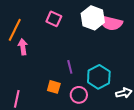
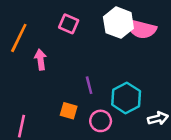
pink arrow: (23, 47) -> (41, 60), moved

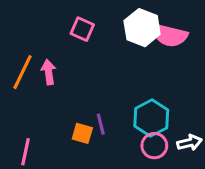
orange line: (19, 38) -> (22, 72), moved
purple line: (89, 85) -> (101, 124), moved
pink circle: (101, 121) -> (154, 146), moved

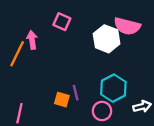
white hexagon: (142, 28) -> (107, 39), moved
pink arrow: (49, 72) -> (32, 40), moved
pink circle: (154, 146) -> (102, 111), moved

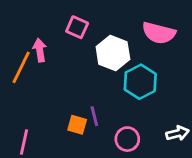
white hexagon: (107, 39) -> (113, 53), moved
cyan hexagon: (113, 88) -> (140, 82), moved

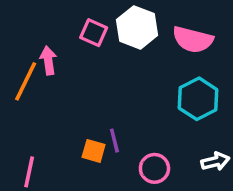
white hexagon: (113, 53) -> (137, 27), moved
cyan hexagon: (140, 82) -> (198, 99), moved

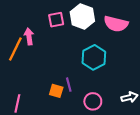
pink square: (94, 33) -> (56, 20), turned -35
cyan hexagon: (198, 99) -> (94, 57), moved

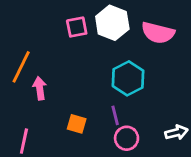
pink arrow: (29, 36) -> (40, 88), moved
purple line: (69, 85) -> (115, 115), moved

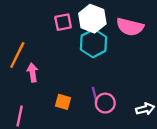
cyan hexagon: (128, 78) -> (94, 43), moved
pink circle: (127, 138) -> (105, 103), moved

